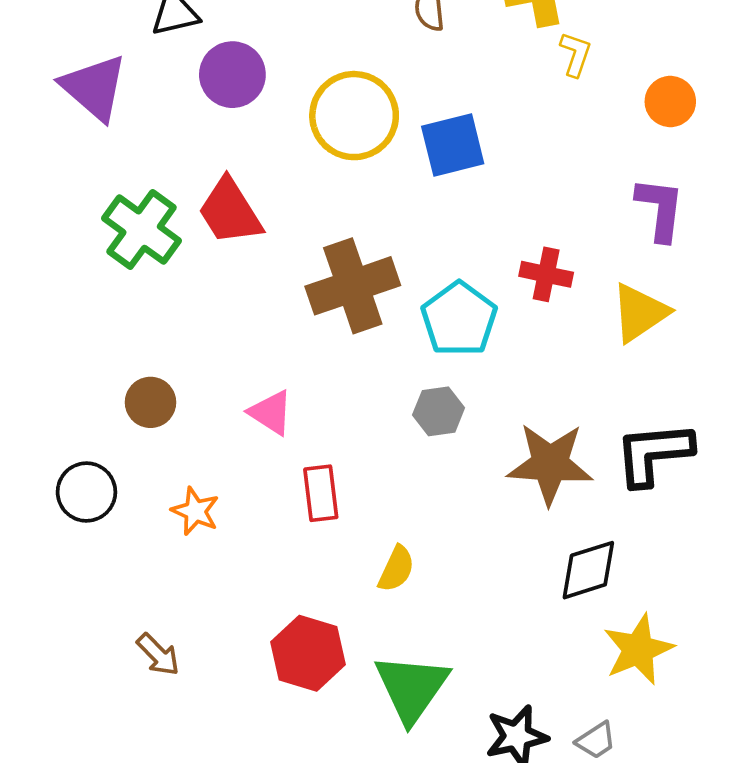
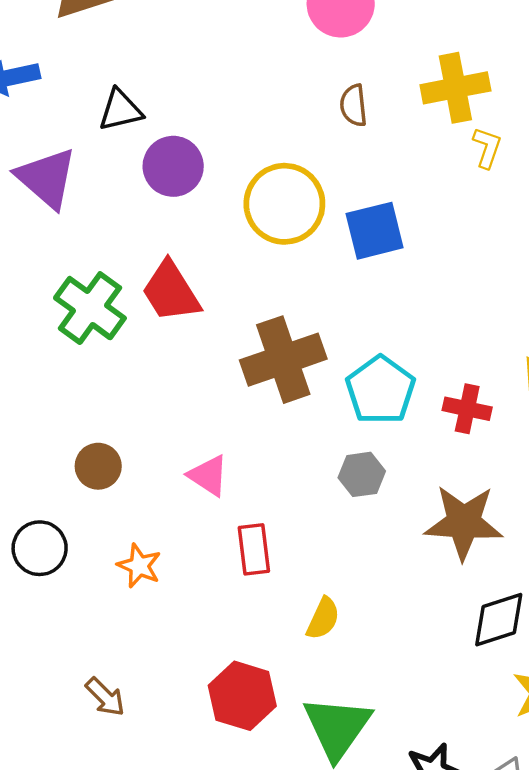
red cross: (546, 274) -> (467, 409), moved

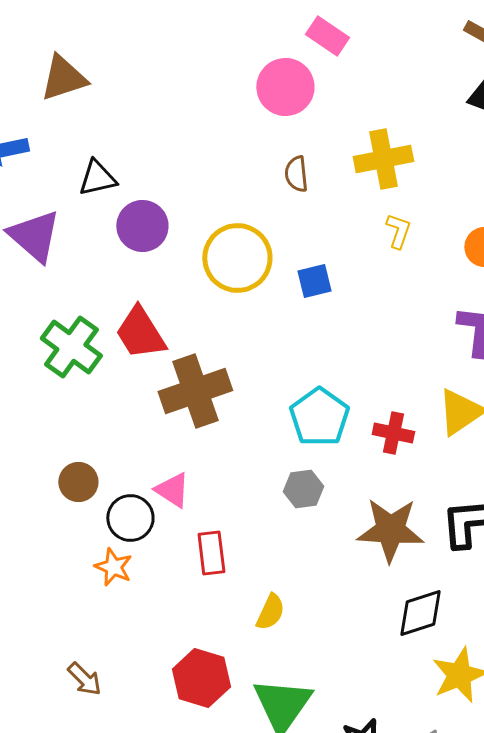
yellow L-shape: (487, 148) -> (398, 231), moved
blue square: (375, 231) -> (314, 281), size x0.7
brown cross: (283, 360) -> (195, 391), moved
black circle: (40, 548) -> (130, 518), moved

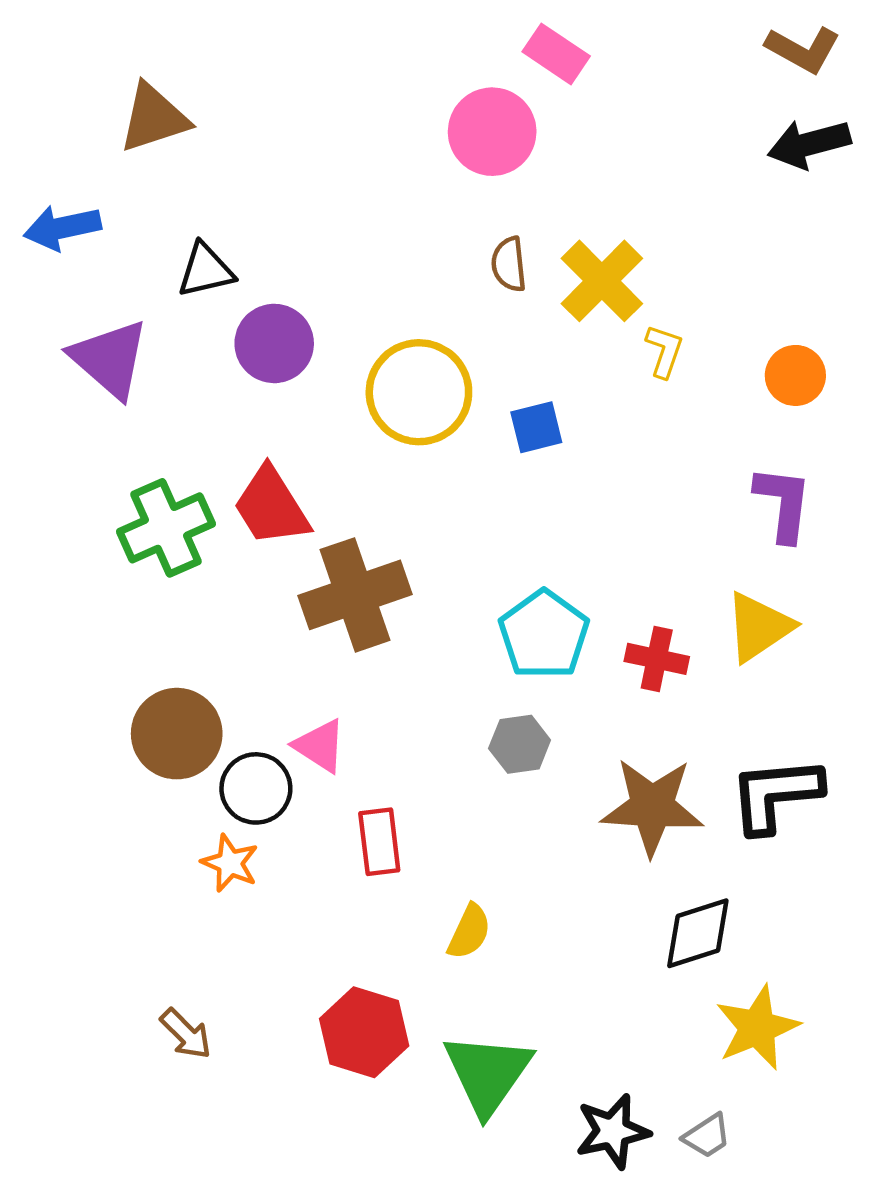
yellow cross: (383, 159) -> (602, 281), moved, turned -34
green cross: (71, 347) -> (166, 528), turned 30
brown circle: (78, 482) -> (177, 734), size x1.5

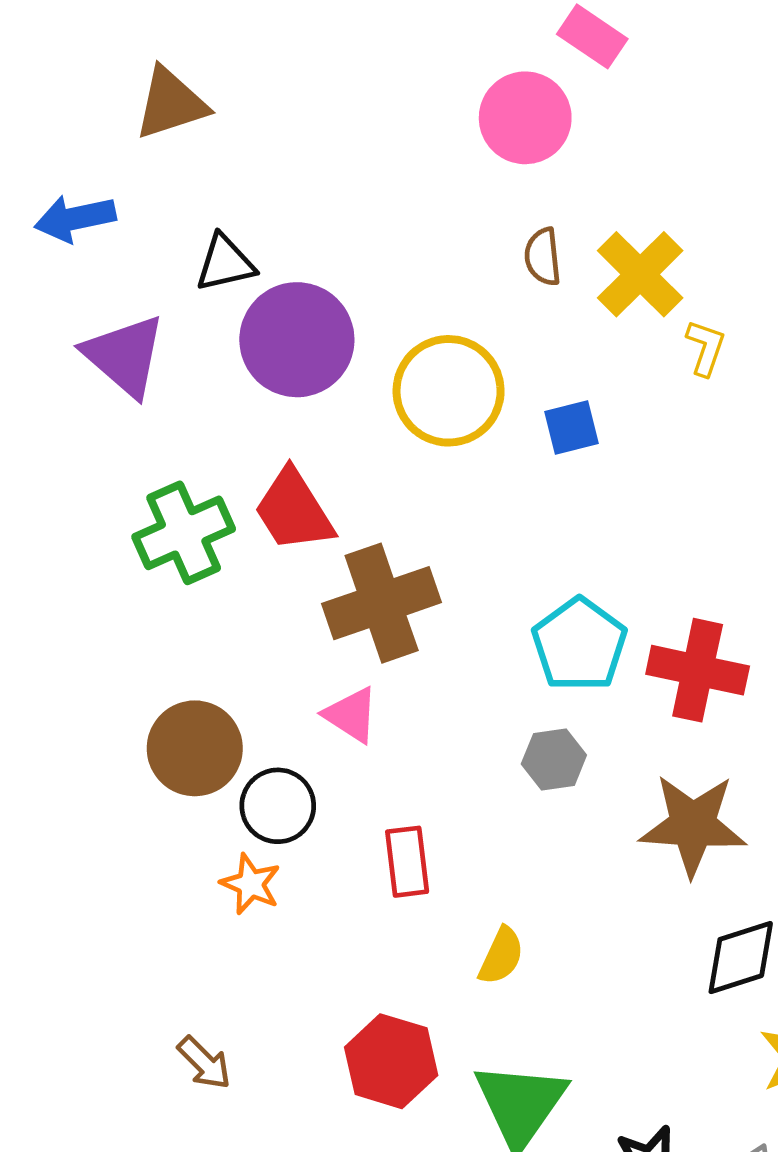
purple circle: (274, 343) -> (297, 340), size x1.4
red cross: (657, 659) -> (698, 670), size x1.5
pink triangle: (320, 746) -> (351, 715), moved

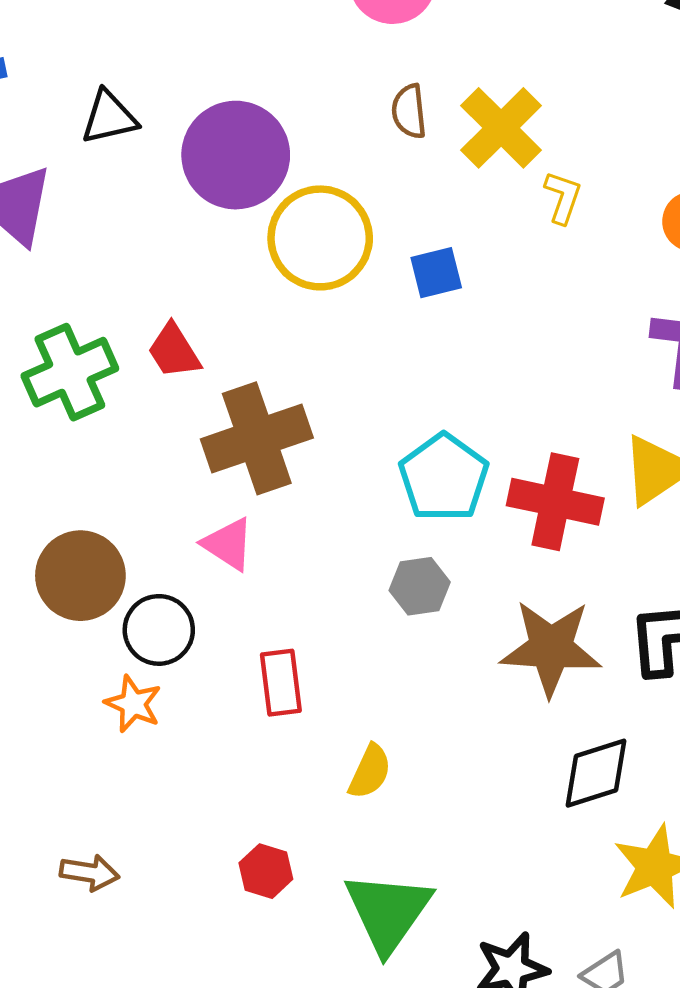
purple circle: (297, 340) -> (236, 155), moved
red trapezoid: (294, 511) -> (174, 351), size x0.7
red hexagon: (391, 1061) -> (266, 871), size x0.6
brown arrow: (204, 1063) -> (89, 873), turned -36

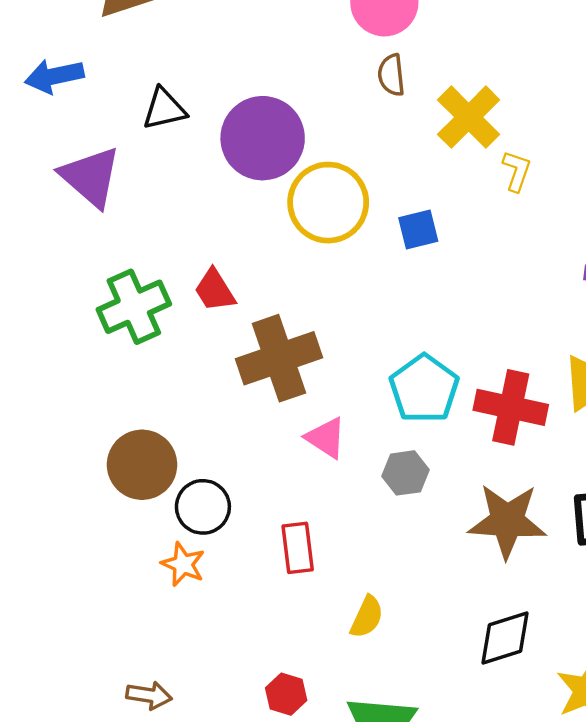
brown semicircle: (409, 111) -> (391, 75), moved
pink triangle: (228, 544) -> (326, 438), moved
black diamond: (596, 773) -> (505, 638), moved

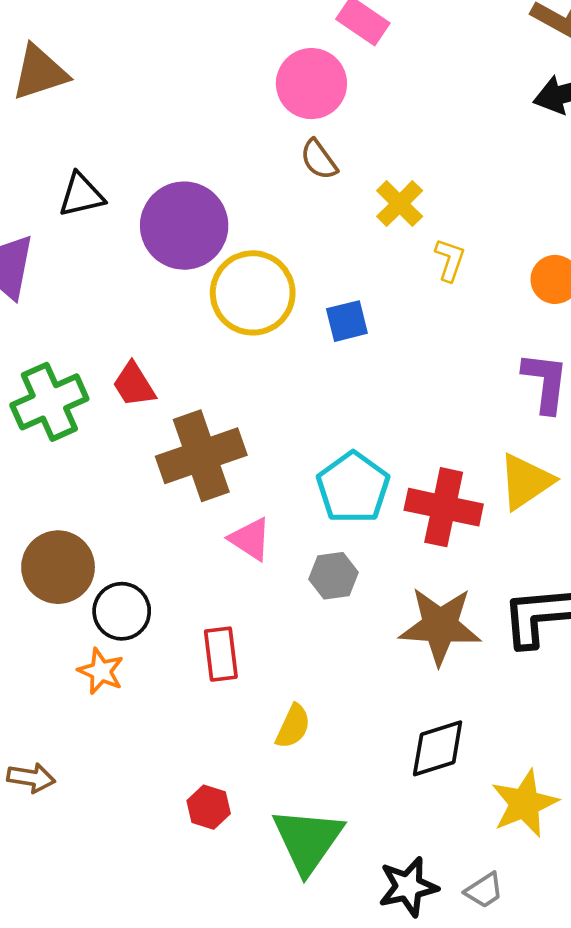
brown semicircle: (391, 75) -> (319, 159), turned -30
yellow cross: (469, 117) -> (400, 204), size x0.7
brown arrow: (149, 695) -> (31, 778), moved

